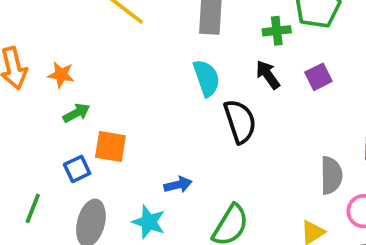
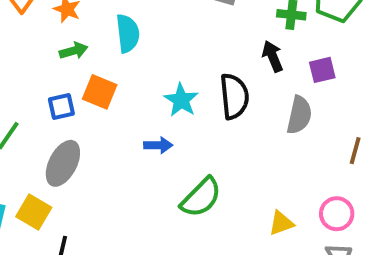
cyan semicircle: (207, 78) -> (128, 33), moved
gray semicircle: (331, 175) -> (299, 115), moved
cyan star: (149, 222) -> (181, 100), moved

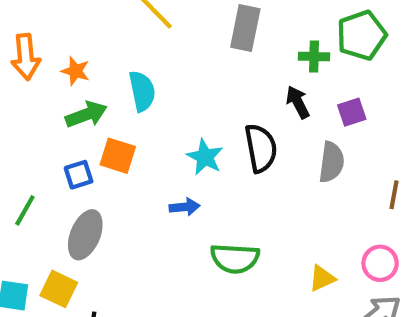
green arrow: (74, 51) -> (86, 114), size x1.4
green semicircle: (201, 197) -> (235, 258), turned 54

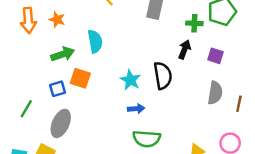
orange star: (76, 71) -> (57, 19), moved
black arrow: (298, 102) -> (185, 49), turned 48
purple square: (352, 112) -> (216, 56), turned 35
gray semicircle: (331, 162) -> (215, 93), moved
blue arrow: (185, 207) -> (136, 109), moved

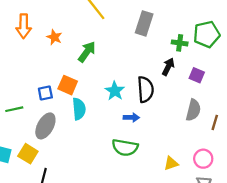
orange star: (57, 19) -> (54, 37), moved
cyan semicircle: (95, 41) -> (79, 109), moved
green arrow: (63, 54) -> (87, 52), moved, turned -40
green line: (26, 109) -> (14, 109), turned 42
blue arrow: (136, 109) -> (131, 117), moved

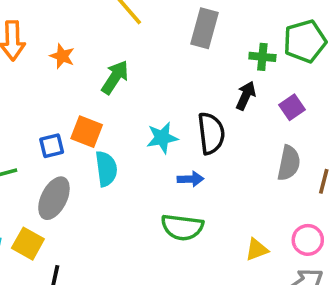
purple square: (197, 75) -> (292, 107), turned 35
cyan star: (115, 91) -> (162, 138), turned 30

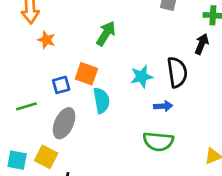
orange star: (62, 56) -> (47, 40), moved

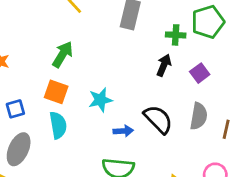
black semicircle: (177, 72) -> (158, 119), moved, turned -36
orange square: (86, 74) -> (56, 92), moved

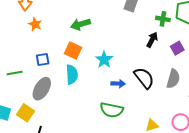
green arrow: (63, 54) -> (81, 24), turned -144
cyan star: (100, 100) -> (104, 60), turned -30

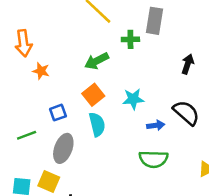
green cross: (163, 19) -> (130, 39), moved
orange square: (73, 50) -> (93, 95), turned 36
cyan star: (104, 60) -> (133, 99), turned -30

